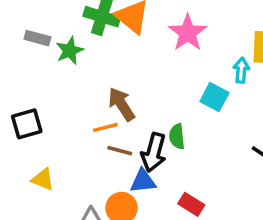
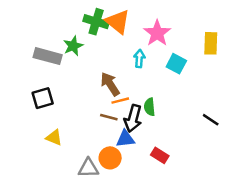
gray rectangle: (37, 38) -> (48, 56), moved, size x1.5
cyan arrow: (241, 70) -> (139, 59), moved
cyan square: (214, 97) -> (176, 64), moved
orange line: (105, 127) -> (120, 101), moved

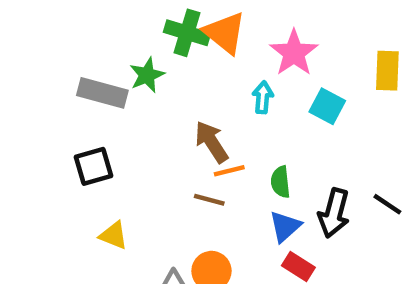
black arrow: (133, 118) -> (334, 213), moved
blue triangle: (125, 139) -> (285, 226), moved, turned -36

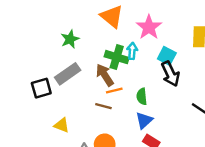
green cross: (187, 33) -> (117, 57), moved
gray rectangle: (102, 93) -> (68, 74), moved, turned -50
black arrow: (334, 213) -> (170, 74), moved, turned -40
yellow triangle: (114, 235) -> (62, 125), moved

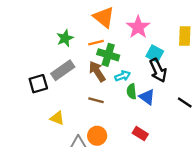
cyan arrow: (132, 51) -> (123, 76), moved, turned 64
orange line: (114, 91) -> (96, 43), moved
blue triangle: (144, 120) -> (147, 97), moved, turned -42

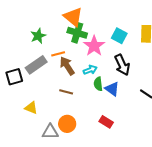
pink star: (138, 27) -> (94, 46), moved
orange line: (96, 43) -> (58, 54), moved
cyan square: (155, 54) -> (119, 36), moved
green cross: (108, 55) -> (77, 33), moved

